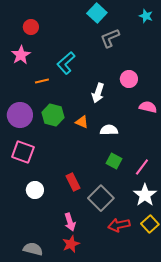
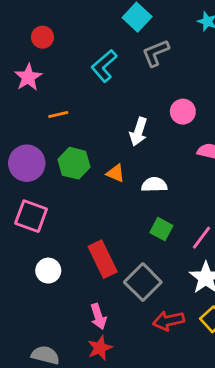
cyan L-shape: (66, 63) -> (104, 66), moved
red rectangle: (73, 182) -> (103, 259), size x1.4

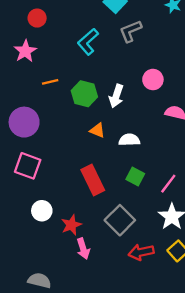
green hexagon: (74, 163) -> (84, 94), moved
red rectangle: (103, 259) -> (93, 180), moved
red star: (100, 348) -> (71, 225), moved

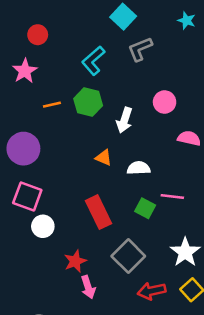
green hexagon: (84, 94) -> (88, 102), moved
pink line: (168, 184) -> (172, 197), moved, turned 60
white circle: (42, 211) -> (43, 226), moved

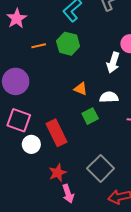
white arrow: (124, 120) -> (113, 63), moved
green square: (145, 208) -> (90, 116), moved, turned 35
red rectangle: (99, 212) -> (56, 133), moved

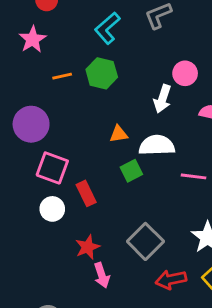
orange triangle: (81, 89) -> (119, 134), turned -32
white semicircle: (109, 97) -> (157, 145), size x1.4
pink square: (19, 120) -> (52, 168), moved
red rectangle: (56, 133) -> (86, 193), size x0.7

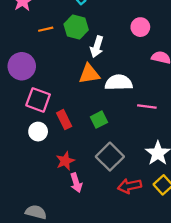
white arrow: (162, 99) -> (97, 47), moved
orange triangle: (119, 134) -> (89, 74), size x1.5
green square: (131, 171) -> (99, 120), moved

